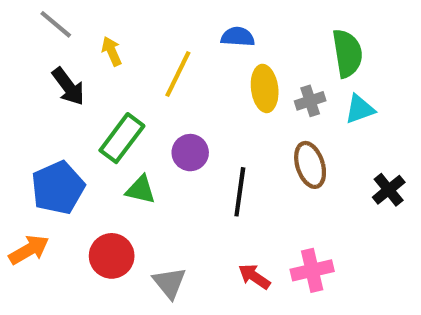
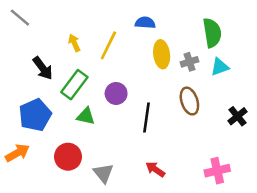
gray line: (56, 24) -> (20, 18), moved
yellow arrow: (112, 51) -> (74, 43), moved
black arrow: (68, 86) -> (43, 68), moved
pink cross: (312, 270) -> (217, 171), moved

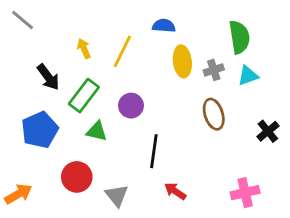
black line: (146, 117) -> (154, 151), moved
orange arrow: (17, 153) -> (18, 194), moved

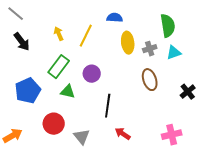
black arrow: (48, 77) -> (22, 42), moved

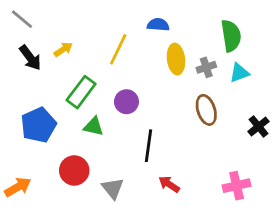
yellow arrow: (59, 34) -> (63, 49), moved, turned 80

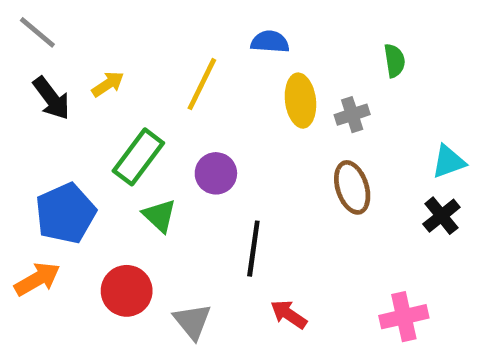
green semicircle: (231, 36) -> (394, 61), size x0.6
cyan triangle: (239, 73) -> (449, 162), moved
green triangle: (93, 126) -> (160, 216), turned 30
orange arrow: (18, 187) -> (37, 279), moved

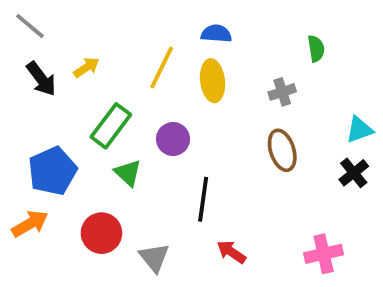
yellow ellipse: (300, 101) -> (213, 81), moved

